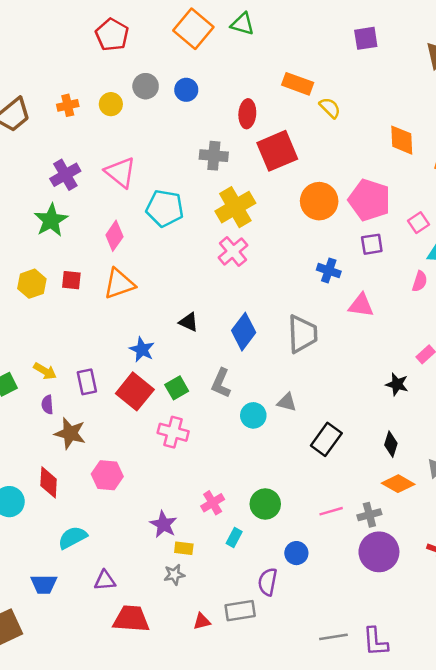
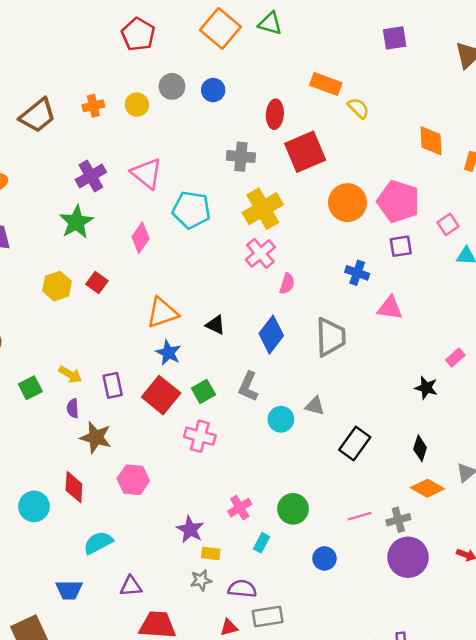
red square: (71, 280) -> (97, 282), turned 30
pink semicircle: (420, 281) -> (287, 284), moved
orange triangle: (119, 284) -> (162, 313), moved
purple semicircle: (268, 582) -> (242, 589), moved, turned 84

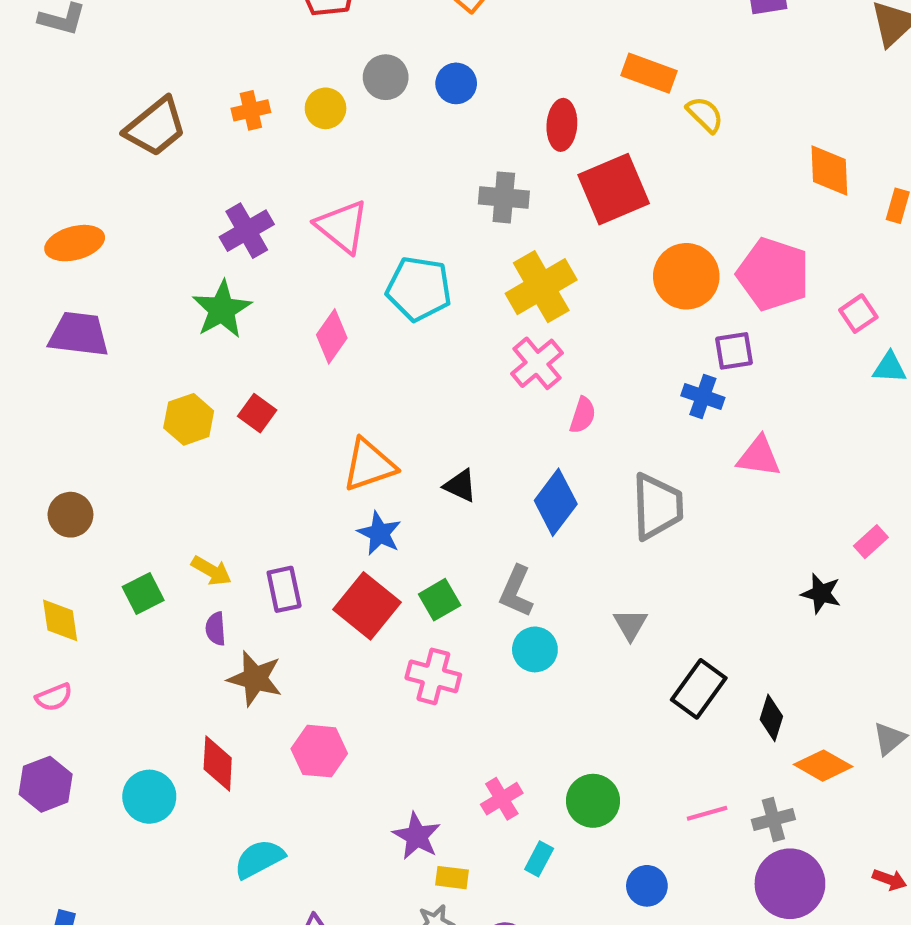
purple square: (401, 246) -> (734, 351), moved
gray triangle: (315, 406) -> (630, 625), turned 45
cyan circle: (281, 419) -> (535, 649), moved
black diamond: (420, 448) -> (771, 718), moved

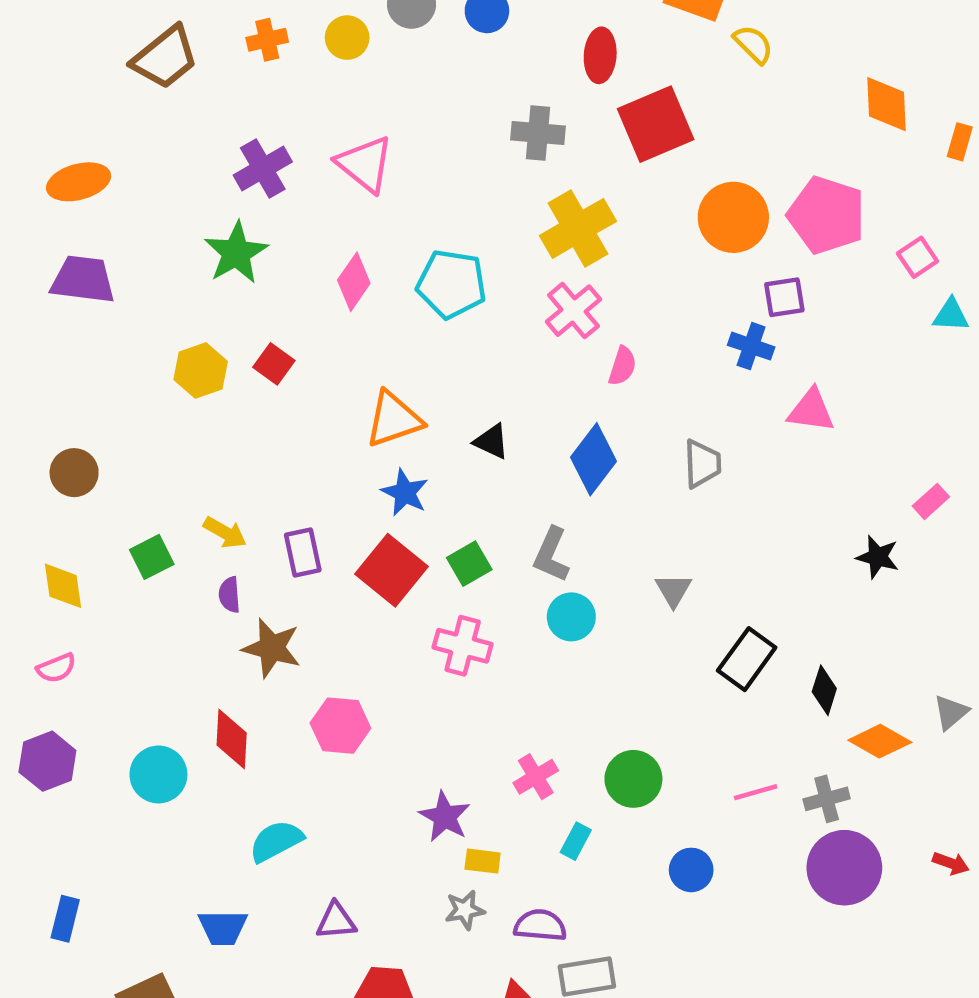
cyan pentagon: (419, 289) -> (451, 284), moved
gray trapezoid: (657, 506) -> (702, 464), size x0.7

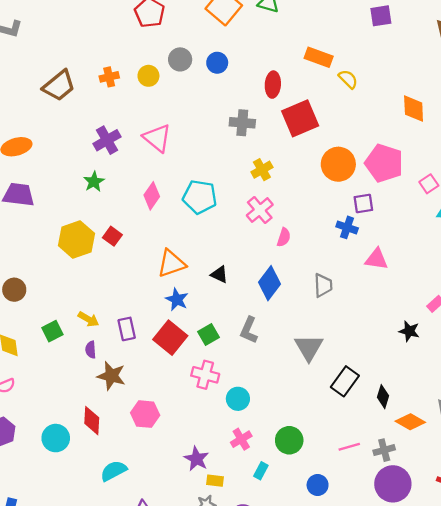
yellow cross: (578, 228) -> (262, 170), size x0.6
green star: (236, 253) -> (94, 182), size x0.7
yellow hexagon: (201, 371) -> (76, 239), size x1.4
gray triangle: (673, 590) -> (309, 348), size x1.6
cyan circle: (571, 617) -> (238, 399), moved

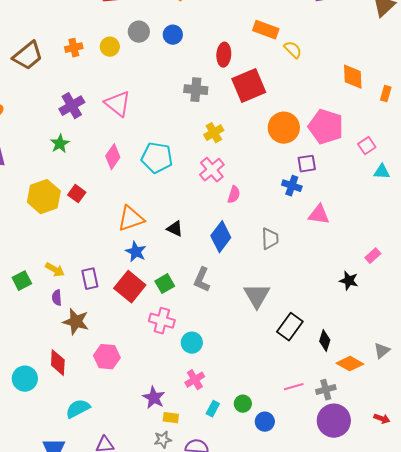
green circle: (289, 440) -> (243, 404), moved, size x0.7

